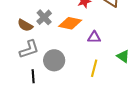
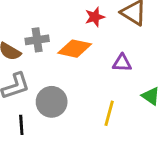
gray cross: (44, 17) -> (37, 40), turned 35
purple triangle: (94, 37) -> (122, 63), moved

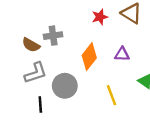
orange diamond: (75, 49) -> (89, 57), moved, turned -64
yellow line: (109, 113) -> (111, 95), turned -36

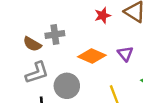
purple triangle: (122, 54) -> (125, 54), turned 49
orange diamond: (89, 57) -> (92, 56), turned 76

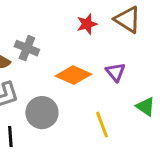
gray cross: (55, 35) -> (27, 48), turned 30

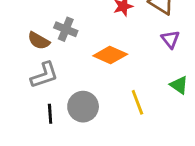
purple triangle: (116, 72) -> (170, 39), moved
gray circle: (42, 113) -> (83, 107), moved

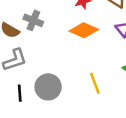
orange diamond: (110, 55) -> (84, 30), moved

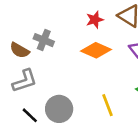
black line: (20, 93) -> (30, 115), turned -42

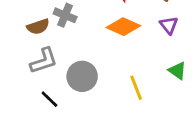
brown semicircle: (20, 50) -> (38, 27), turned -48
gray circle: (59, 109) -> (82, 76), moved

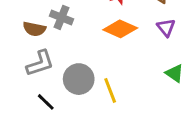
brown semicircle: (38, 27) -> (34, 29), turned 30
yellow line: (136, 88) -> (110, 90), moved

